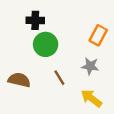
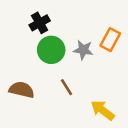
black cross: (35, 20) -> (40, 23), turned -30
gray star: (90, 66) -> (83, 50), moved

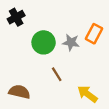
black cross: (40, 23) -> (16, 17), moved
brown semicircle: (22, 90) -> (19, 92), moved

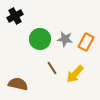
orange rectangle: (94, 34) -> (86, 42), moved
yellow arrow: (87, 94) -> (75, 74), moved, turned -84

